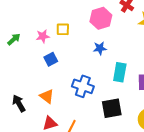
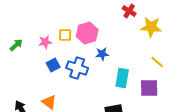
pink hexagon: (101, 18) -> (87, 33), moved
blue cross: (83, 86) -> (77, 68), moved

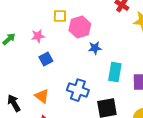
yellow square: (65, 35) -> (60, 16), moved
blue cross: (77, 68) -> (78, 90), moved

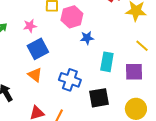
blue square: (46, 59) -> (38, 49), size x1.5
orange triangle: (42, 96) -> (35, 75), moved

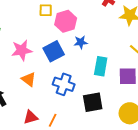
pink star: (30, 26) -> (22, 50), moved, size x1.5
blue square: (38, 49) -> (54, 51), moved

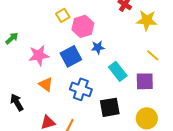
yellow square: (46, 10) -> (63, 15), turned -32
cyan rectangle: (101, 66) -> (118, 71), turned -48

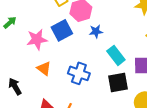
blue square: (71, 56) -> (62, 30), moved
black square: (110, 107) -> (118, 82), moved

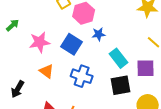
blue square: (62, 30) -> (72, 44), moved, turned -30
black arrow: (15, 86) -> (18, 89), turned -120

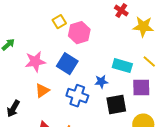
blue star: (99, 34) -> (101, 82), moved
cyan rectangle: (119, 58) -> (122, 66), moved, turned -36
orange triangle: (47, 71) -> (42, 91), turned 49

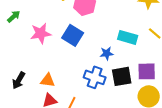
purple square: (141, 88) -> (147, 71), moved
orange triangle: (42, 91) -> (48, 80), moved, turned 42
blue cross: (77, 96) -> (95, 77), moved

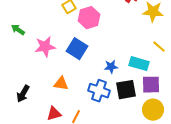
green arrow: (14, 16) -> (18, 30), turned -104
cyan rectangle: (128, 37) -> (139, 64), moved
orange triangle: (48, 80) -> (61, 84), moved

